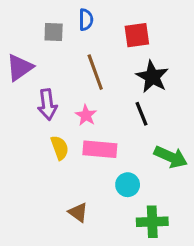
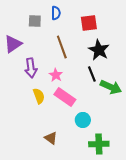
pink rectangle: (100, 149) -> (65, 97), turned 30
green arrow: (171, 157) -> (111, 87), moved

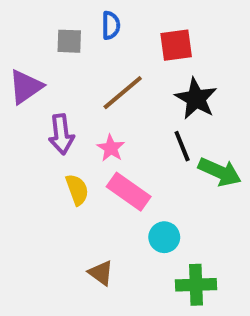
brown line: (62, 47) -> (123, 93), turned 70

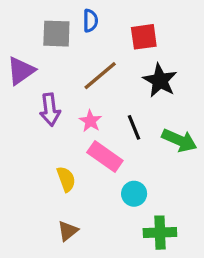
gray square: (69, 41) -> (56, 34), size x1.4
black line: (182, 146) -> (134, 127), moved
yellow semicircle: (77, 190) -> (66, 179), moved
brown triangle: (101, 273) -> (68, 231), moved, turned 45

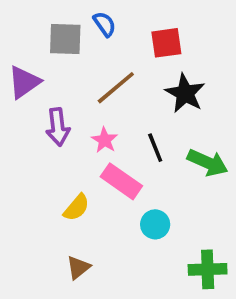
blue semicircle: (90, 21) -> (105, 24), turned -35
yellow semicircle: (66, 179) -> (76, 208), turned 60
green cross: (160, 233) -> (208, 269), moved

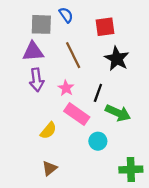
purple triangle: (24, 82) -> (33, 52), moved, turned 30
brown line: (116, 88) -> (73, 55), turned -76
black line: (155, 148) -> (98, 93), turned 42
green arrow: (208, 163) -> (118, 113), moved

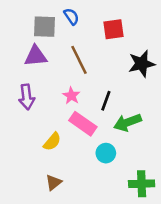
black star: (117, 59) -> (142, 64), moved, turned 30
purple arrow: (37, 80) -> (27, 97), moved
green arrow: (118, 113) -> (128, 122), turned 135

